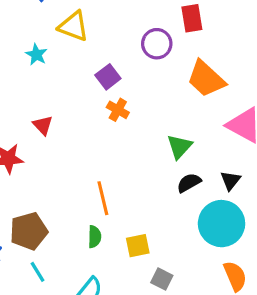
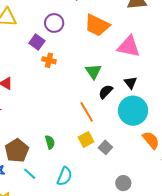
purple circle: (157, 44) -> (54, 23), moved
orange line: (103, 198) -> (87, 112), moved
green semicircle: (95, 237) -> (50, 142), moved
gray square: (162, 279) -> (105, 147), moved, turned 32

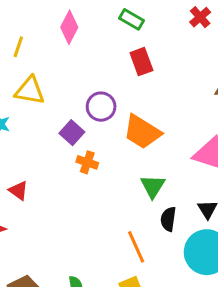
orange trapezoid: (97, 25) -> (142, 132), moved
black semicircle: (106, 92) -> (168, 219), turned -42

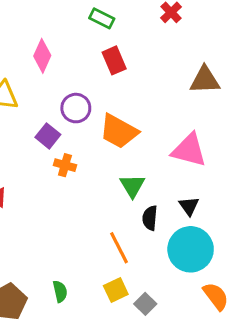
pink diamond: (69, 27) -> (42, 56), moved

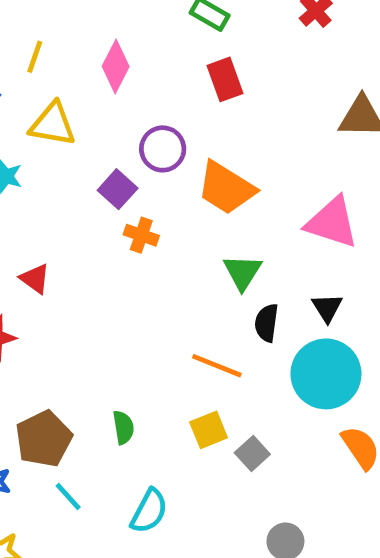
orange line: (119, 248) -> (217, 366), turned -44

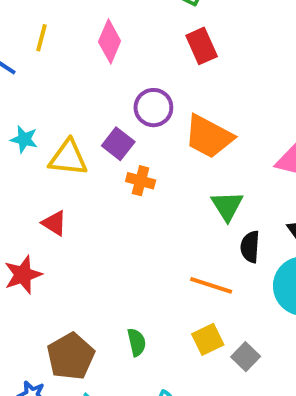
yellow triangle: (53, 124) -> (68, 158), moved

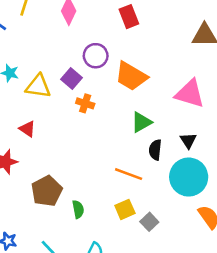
green triangle: (227, 206) -> (141, 122), turned 30
brown pentagon: (71, 356) -> (47, 191), moved

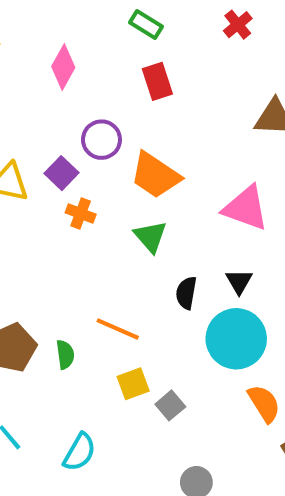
green triangle: (141, 122) -> (150, 237), moved, turned -45
orange line: (129, 174) -> (118, 329), moved
green semicircle: (78, 209) -> (65, 355), moved

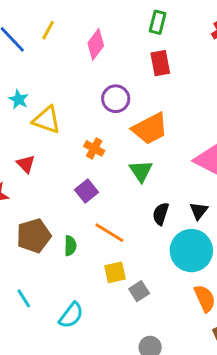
green rectangle: (146, 24) -> (158, 22), turned 65
purple square: (61, 173) -> (87, 191), moved
orange trapezoid: (155, 175) -> (150, 129), turned -69

